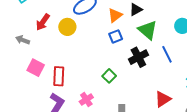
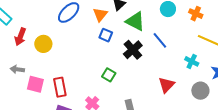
red arrow: (43, 22) -> (20, 37), moved
yellow circle: (67, 27) -> (43, 44), moved
blue square: (116, 36) -> (106, 35), turned -32
gray arrow: (23, 40) -> (17, 69), moved

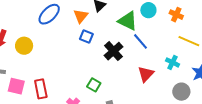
green triangle: (135, 21) -> (128, 21), moved
green square: (109, 75) -> (94, 85), moved
red triangle: (166, 85) -> (146, 74), moved

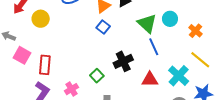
black cross: (114, 51) -> (123, 61), moved
cyan cross: (172, 62) -> (179, 76), size x1.5
red triangle: (146, 74) -> (150, 80), turned 30

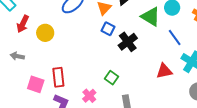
blue line: (154, 47) -> (175, 38), moved
pink square: (22, 55) -> (36, 84), moved
black cross: (123, 61) -> (128, 42), moved

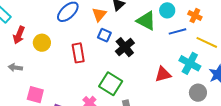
blue line: (175, 38) -> (177, 31), moved, turned -66
red rectangle: (58, 77) -> (78, 53), moved
green square: (111, 78) -> (111, 84), size x1.6

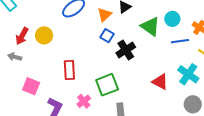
red arrow: (19, 35) -> (22, 36), moved
red rectangle: (78, 53) -> (69, 70), moved
red triangle: (163, 74) -> (160, 82), turned 36
green square: (111, 84) -> (107, 85), turned 30

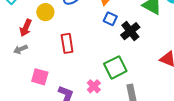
yellow circle: (44, 35) -> (45, 12), moved
gray arrow: (15, 57) -> (20, 49), turned -32
red rectangle: (69, 70) -> (67, 43), moved

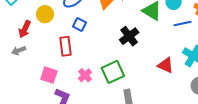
blue square: (110, 19) -> (80, 25), moved
pink square: (40, 77) -> (49, 75), moved
pink cross: (94, 86) -> (85, 75), moved

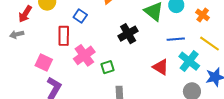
blue line: (183, 23) -> (176, 39), moved
green square: (113, 72) -> (108, 67), size x0.6
pink cross: (85, 75) -> (84, 55), moved, size x1.5

